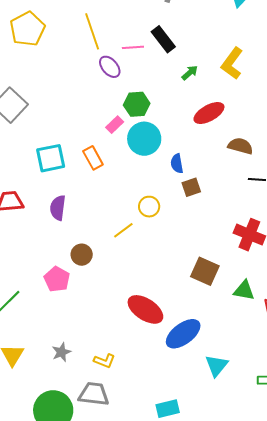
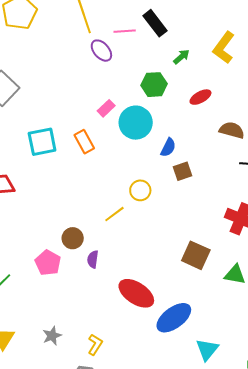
green hexagon: (137, 104) -> (154, 85), moved
red ellipse: (209, 113) -> (200, 97), size x0.7
blue semicircle: (177, 164) -> (168, 147), turned -144
purple semicircle: (58, 208) -> (93, 259), moved, size x0.7
yellow L-shape: (104, 361) -> (95, 345), turned -80

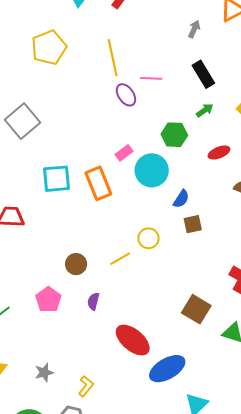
black rectangle: (155, 23) -> (203, 74), moved
orange rectangle: (84, 142) -> (98, 183), size x1.4
brown circle: (73, 238) -> (76, 264), moved

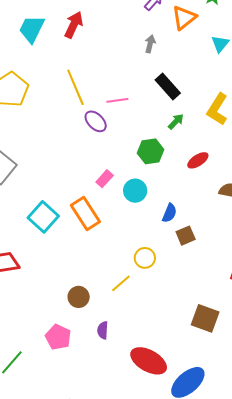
cyan circle: (152, 170) -> (135, 191), size x0.7
cyan square: (57, 179) -> (43, 217), turned -32

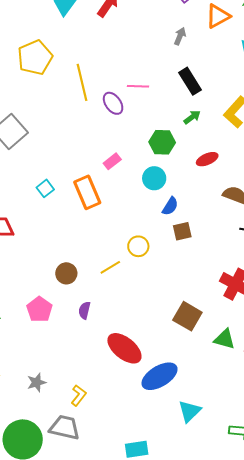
yellow line: (75, 87) -> (82, 82), moved
cyan circle: (135, 191) -> (154, 178), moved
cyan square: (43, 217) -> (45, 188), size x0.6

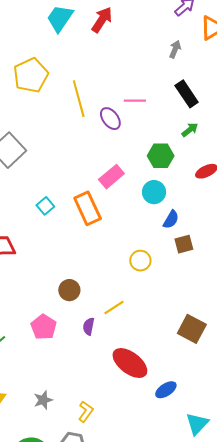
pink rectangle: (112, 161) -> (111, 177), size x1.4
yellow line: (110, 267) -> (114, 308), moved
blue ellipse: (160, 376) -> (166, 390), size x0.6

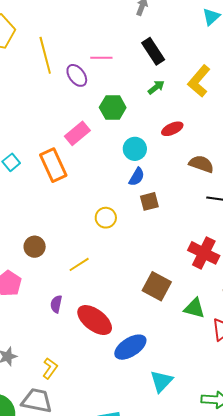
green hexagon: (161, 156) -> (113, 107), moved
cyan circle: (154, 192) -> (135, 149), moved
purple semicircle: (89, 326) -> (56, 304), moved
blue ellipse: (166, 390) -> (130, 347), size x1.5

